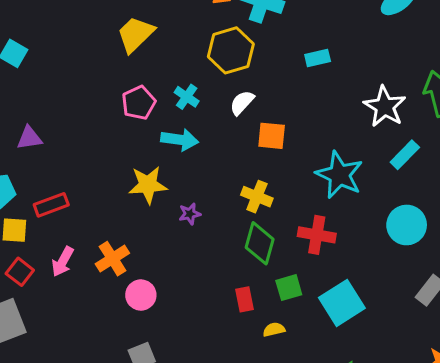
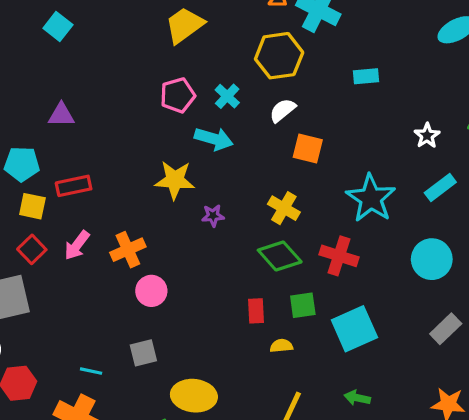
white star: (385, 107) -> (427, 136), size x0.6
green diamond: (260, 243) -> (280, 256), turned -66

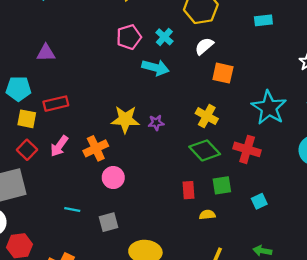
yellow star: (175, 180) -> (125, 119), moved
cyan square: (354, 329) -> (259, 201), size x0.5
cyan line: (91, 371) -> (72, 210), moved

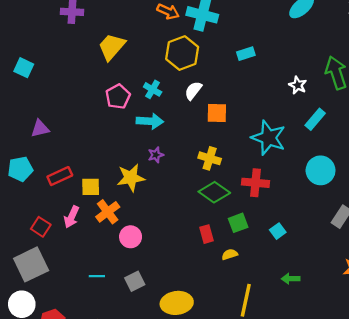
yellow square: (27, 119) -> (91, 187), moved
purple star: (156, 123) -> (156, 155), moved

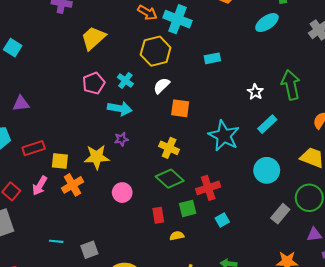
red cross: (256, 183) -> (208, 188), moved, turned -30
pink circle: (131, 237) -> (122, 193), moved

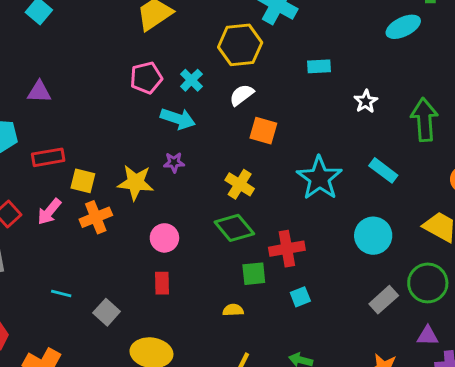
white star: (255, 92) -> (366, 101), moved
cyan rectangle: (267, 124) -> (383, 170), turned 72
red rectangle: (158, 215) -> (162, 283), moved
gray square: (89, 250) -> (107, 312), turned -36

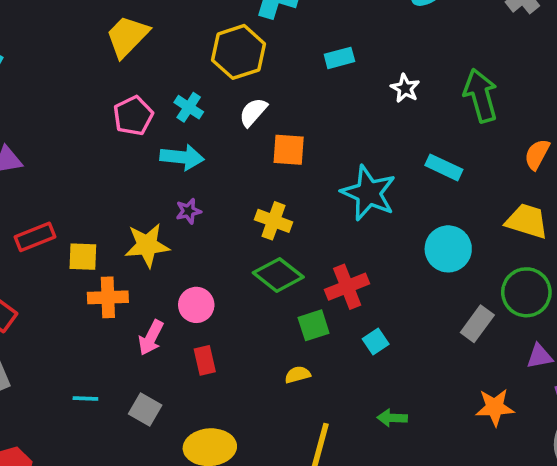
pink arrow: (49, 212) -> (151, 338), moved
orange cross: (96, 217) -> (108, 297), turned 32

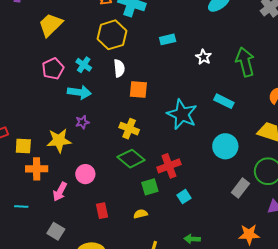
white semicircle: (253, 112) -> (119, 68), turned 132
red rectangle: (205, 360) -> (102, 211), moved
cyan line: (85, 398) -> (21, 206), moved

